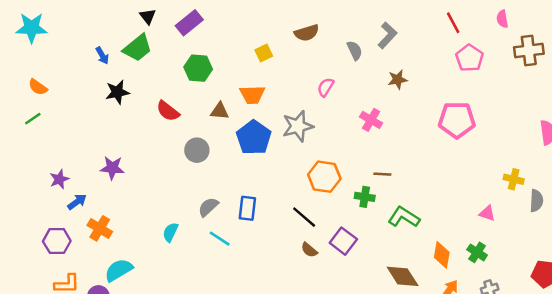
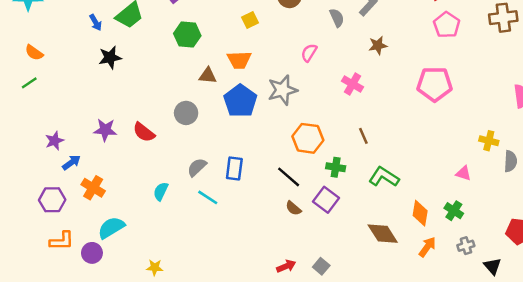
red semicircle: (168, 111) -> (144, 132), moved
brown line: (382, 174) -> (363, 136), turned 63
green cross: (365, 197) -> (336, 167), moved

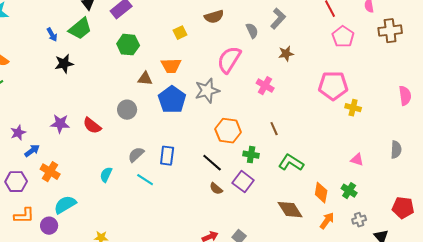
pink semicircle: (309, 53) -> (229, 60), size x1.8
yellow cross: (489, 141) -> (353, 108), moved

